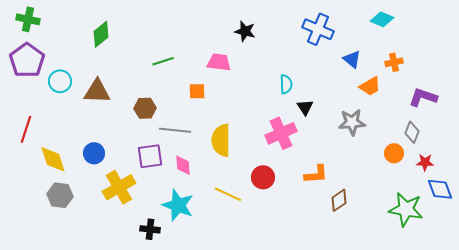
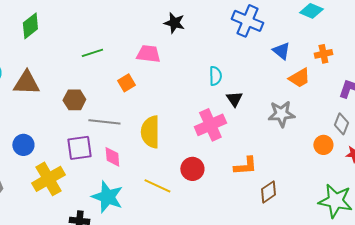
orange square: (197, 91) -> (126, 83), turned -30

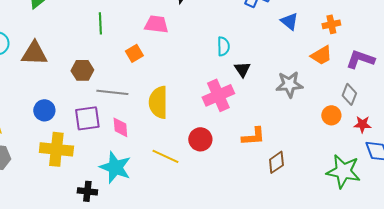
green line: (92, 53) -> (100, 23), turned -75
orange trapezoid: (299, 78) -> (321, 55), moved
blue circle: (23, 145) -> (44, 110), moved
yellow cross: (48, 179) -> (56, 149), turned 36

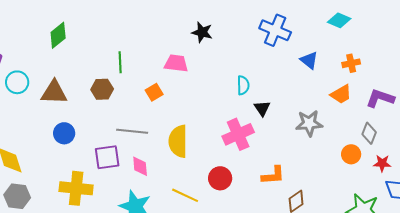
brown hexagon: (82, 70) -> (102, 89), moved
blue circle: (44, 110) -> (64, 133), moved

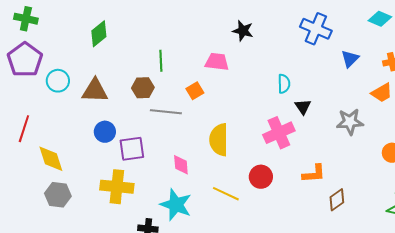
blue triangle: (309, 60) -> (350, 59), turned 36
gray line: (132, 131) -> (166, 112), moved
purple square: (107, 157) -> (132, 149), moved

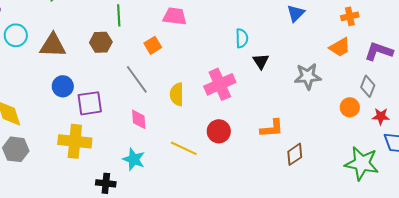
blue triangle: (350, 59) -> (296, 13), moved
gray line: (166, 112) -> (137, 79), moved, turned 48
pink cross: (279, 133) -> (220, 84), moved
yellow semicircle: (219, 140) -> (177, 94), size x0.7
cyan star: (176, 205) -> (134, 159), size x0.7

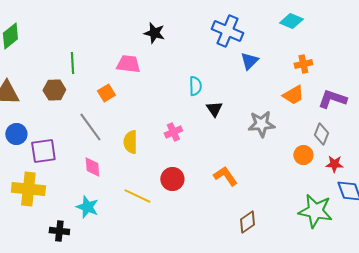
pink cross: (220, 84) -> (173, 132), size x0.6
orange L-shape: (272, 128) -> (225, 176), turned -120
brown diamond: (295, 154) -> (247, 222), moved

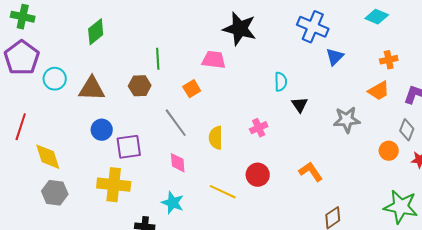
black star: (154, 33) -> (240, 29), size x1.6

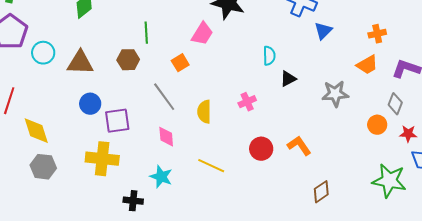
pink trapezoid: (214, 60) -> (202, 34), turned 115
black triangle: (300, 105) -> (288, 79), turned 36
red circle: (258, 175) -> (261, 149), moved

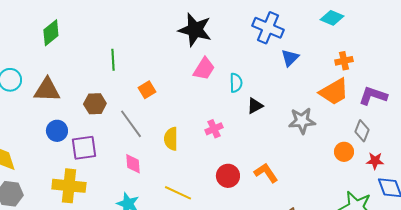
pink trapezoid: (202, 34) -> (204, 69), moved
brown hexagon: (128, 60) -> (95, 104), moved
orange trapezoid: (367, 65) -> (334, 92), size x1.4

